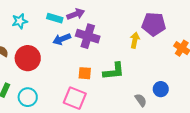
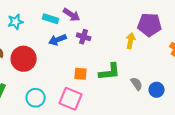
purple arrow: (76, 14) -> (72, 15), turned 54
purple cross: (88, 36) -> (84, 37), size x0.6
cyan circle: (28, 97) -> (36, 98), moved
gray semicircle: (141, 100) -> (137, 84), moved

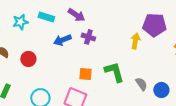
cyan rectangle: (51, 19) -> (46, 17), moved
red circle: (24, 59) -> (28, 59), size x0.6
green L-shape: (110, 72) -> (114, 72), turned -100

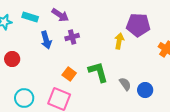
purple cross: (88, 37) -> (72, 37), turned -32
blue arrow: (62, 40) -> (46, 40), turned -84
orange square: (85, 74) -> (69, 74), turned 32

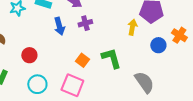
red circle: (12, 59) -> (29, 55), moved
gray semicircle: (125, 84) -> (144, 82), moved, size x1.6
blue circle: (145, 90) -> (158, 45), moved

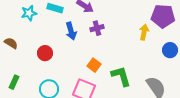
red circle: (29, 55) -> (45, 53), moved
green L-shape: (111, 58) -> (121, 76), moved

